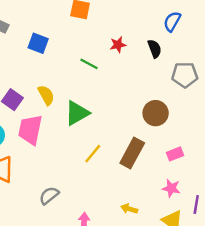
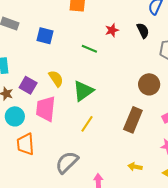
yellow line: (93, 154) -> (87, 124), moved
gray semicircle: (49, 196) -> (67, 162), size x1.4

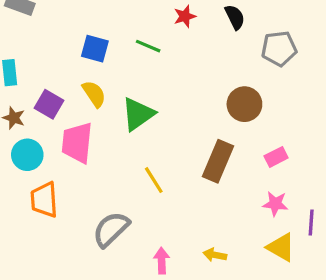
blue square: (45, 36) -> (95, 49), moved
yellow line: (87, 124) -> (154, 180), moved, turned -66
yellow arrow: (135, 167) -> (215, 255), moved

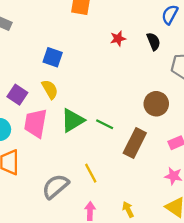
green line: (148, 46) -> (105, 124), moved
green triangle: (138, 114) -> (73, 120), moved
yellow line: (154, 180) -> (91, 173), moved
yellow arrow: (215, 255) -> (128, 209), turned 49

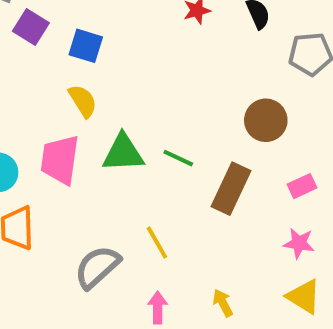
purple square: (17, 95) -> (31, 27), moved
green triangle: (73, 120) -> (123, 153), turned 30

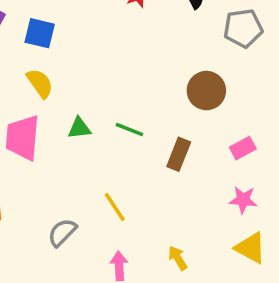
green triangle: (123, 153) -> (79, 128), size x0.6
brown rectangle: (231, 189) -> (179, 154), size x0.7
gray semicircle: (97, 267) -> (62, 232), size x0.7

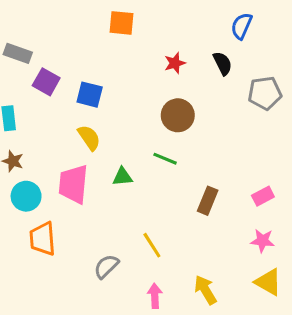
brown circle: (206, 91) -> (178, 115), moved
green line: (129, 130) -> (165, 159), moved
yellow arrow: (178, 258) -> (205, 290), size x1.4

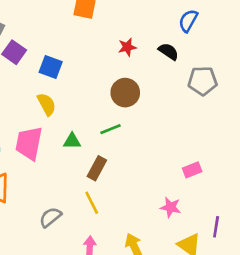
black semicircle: (223, 63) -> (169, 51), turned -35
green line: (165, 159) -> (110, 129), turned -50
brown rectangle: (208, 201) -> (97, 168), moved
pink star: (263, 241) -> (170, 207), moved

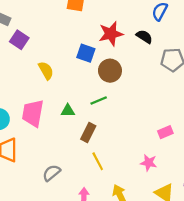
red star: (127, 47) -> (111, 34), size x1.6
blue square: (51, 67) -> (86, 53), moved
yellow semicircle: (47, 104) -> (46, 71), moved
yellow line: (92, 203) -> (98, 161), moved

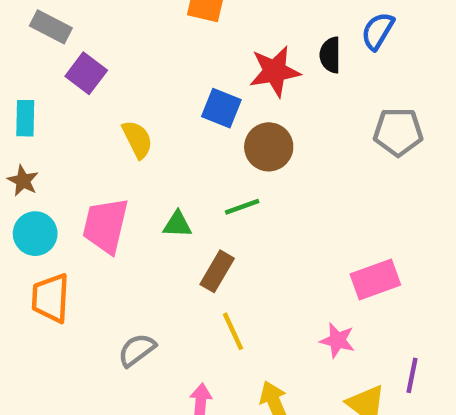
black semicircle: (144, 37) -> (330, 55), moved, turned -126
pink rectangle: (165, 132) -> (375, 280), size x1.5

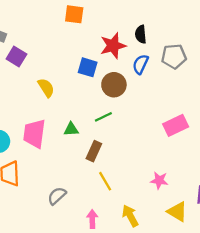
blue semicircle: (378, 31) -> (140, 64), moved
gray pentagon: (398, 132) -> (174, 56), moved
pink rectangle: (375, 280) -> (176, 125), moved

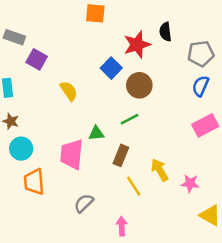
blue semicircle: (140, 64) -> (201, 86), moved
blue square: (88, 67) -> (111, 68), turned 30
pink trapezoid: (34, 134) -> (72, 154), moved
yellow arrow: (130, 216) -> (160, 170), moved

